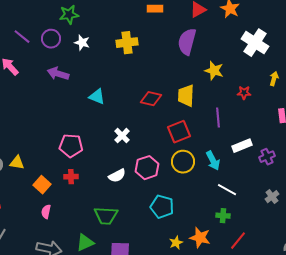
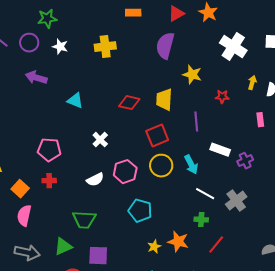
white rectangle: (242, 146) -> (220, 150), turned 42
gray cross: (272, 197) -> (236, 201), moved, size x1.5
pink semicircle: (46, 212) -> (24, 216), size x1.5

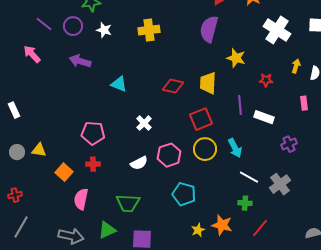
white rectangle: (220, 150) -> (264, 117), moved
pink semicircle: (24, 216) -> (81, 199), moved

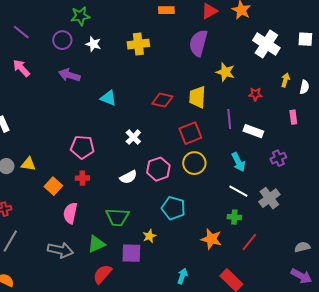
purple line: (44, 24) -> (21, 32), moved
cyan arrow: (235, 148) -> (238, 162), moved
yellow star: (198, 230) -> (149, 236), moved

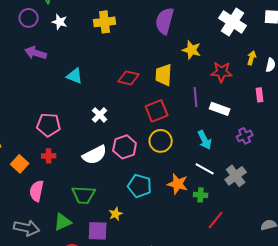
red star: (255, 94) -> (222, 72), size x1.5
white semicircle: (128, 177) -> (95, 155), size x1.4
orange star: (211, 239) -> (178, 184), moved

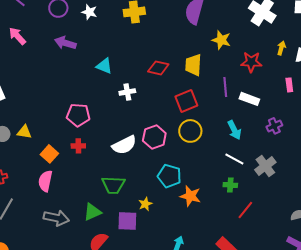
white cross: (100, 115) -> (127, 92), moved, turned 35
orange star: (178, 184) -> (190, 196), moved
pink semicircle: (37, 191) -> (45, 181), moved

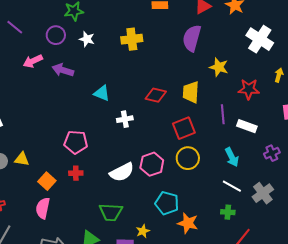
pink arrow: (17, 36) -> (33, 61), moved, turned -72

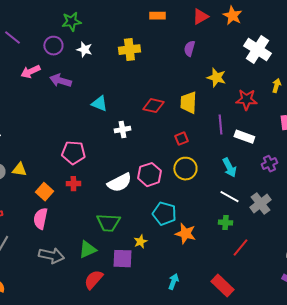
purple semicircle: (192, 38) -> (189, 49), size x0.6
red square: (184, 128) -> (181, 139), size x0.6

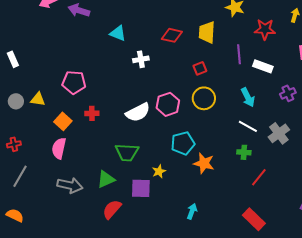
pink pentagon: (73, 153) -> (74, 82), moved
cyan pentagon: (164, 214) -> (183, 143), turned -30
red rectangle: (222, 286) -> (254, 219), moved

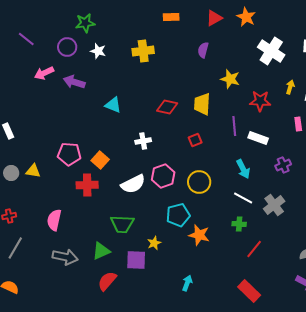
white cross: (141, 59) -> (143, 141), moved
yellow circle: (204, 98) -> (199, 182), moved
red cross: (92, 113) -> (87, 185), size x1.5
orange square: (63, 121) -> (100, 160), moved

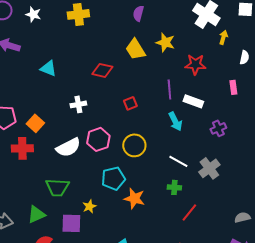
yellow arrow: (290, 87) -> (223, 37), moved
yellow trapezoid: (202, 104) -> (135, 49), moved, turned -35
cyan arrow: (243, 169) -> (175, 121), moved

